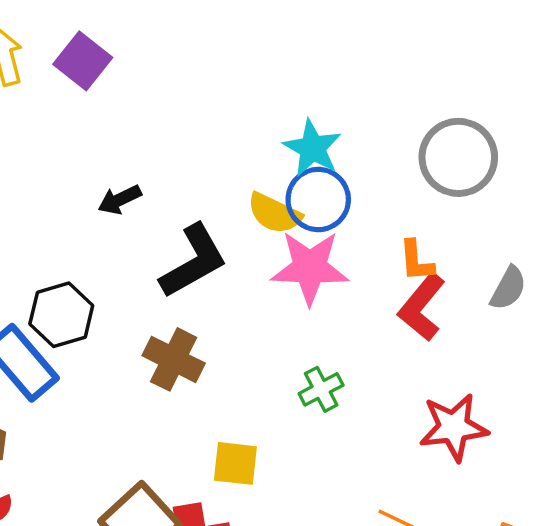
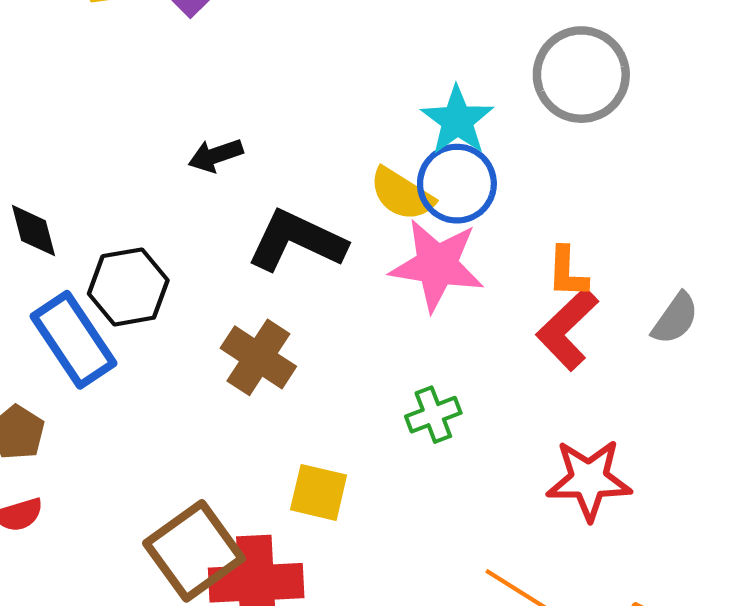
gray circle: (458, 157) -> (581, 75), moved
black L-shape: (194, 261) -> (297, 241), turned -132

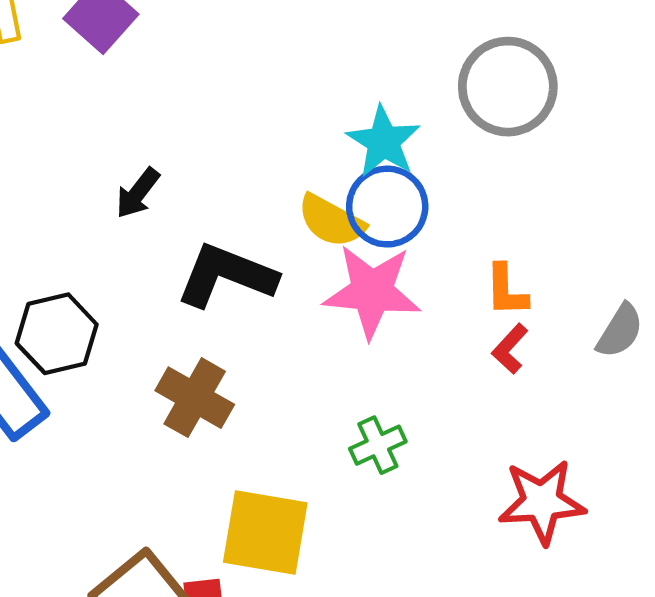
black arrow: (216, 155) -> (138, 193), turned -30
red L-shape: (567, 329) -> (510, 349), size x0.6
yellow square: (319, 492) -> (265, 532), size x1.5

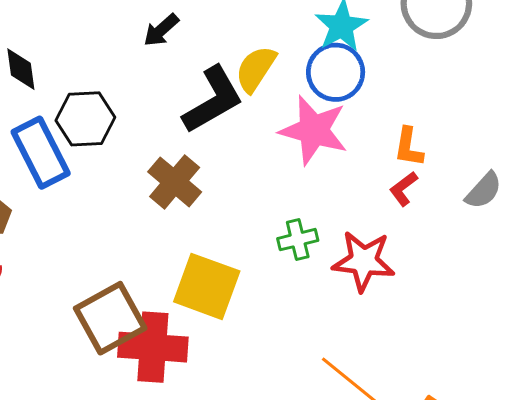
yellow semicircle: (331, 221) -> (256, 69), moved, turned 84
black L-shape: (226, 275) -> (213, 100), turned 118
red star: (542, 502) -> (364, 261), moved

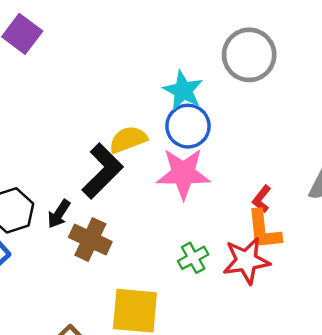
black arrow: (161, 30) -> (59, 214), moved
yellow semicircle: (256, 69) -> (128, 139), turned 51
orange L-shape: (409, 147) -> (264, 230), moved, size x1.4

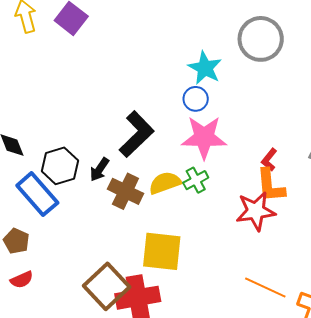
blue circle: (188, 126) -> (196, 99), moved, size x0.7
yellow semicircle: (128, 139) -> (165, 183), moved
green cross: (193, 258) -> (196, 180), moved

